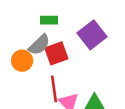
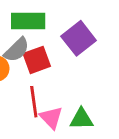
green rectangle: (49, 20) -> (28, 21), size x1.6

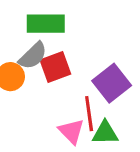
purple square: (79, 38) -> (112, 83), moved
red line: (34, 102) -> (89, 114), moved

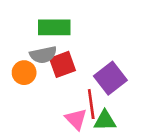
gray semicircle: (33, 56) -> (43, 55), turned 32

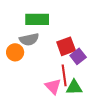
red square: (62, 64) -> (66, 46), moved
purple square: (110, 78) -> (78, 56), size x0.7

